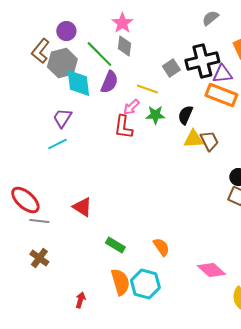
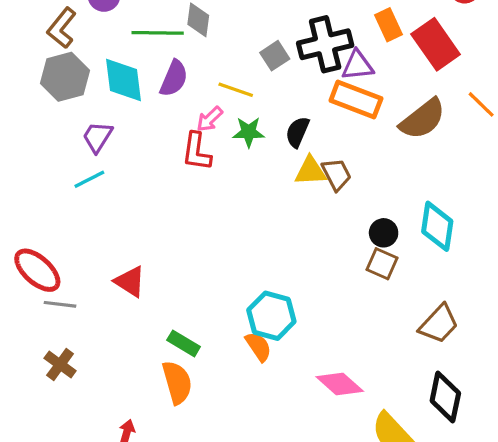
green line: (99, 54) -> (158, 33), turned -44
gray hexagon: (62, 63) -> (65, 77), moved
orange semicircle: (120, 282) -> (177, 382), moved
cyan hexagon: (145, 284) -> (271, 316), moved

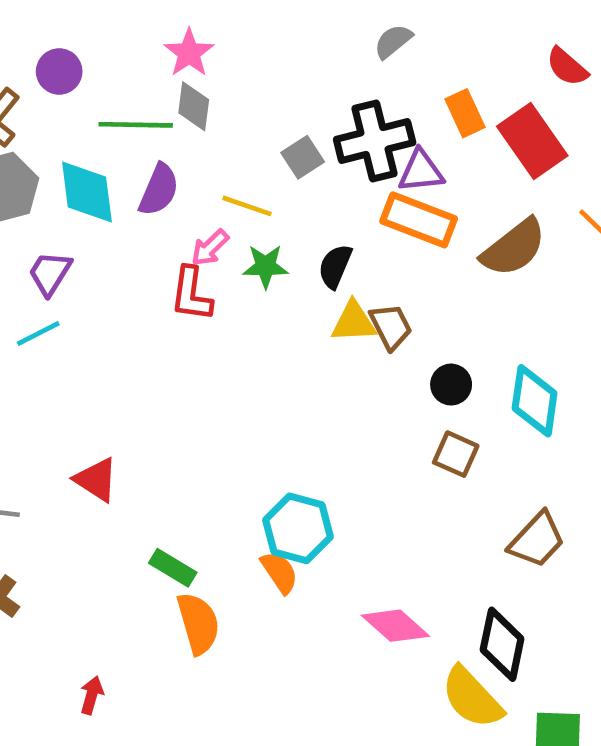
black circle: (384, 233) -> (451, 385), moved
orange semicircle: (177, 382) -> (198, 623), moved
black diamond: (445, 397) -> (502, 644), moved

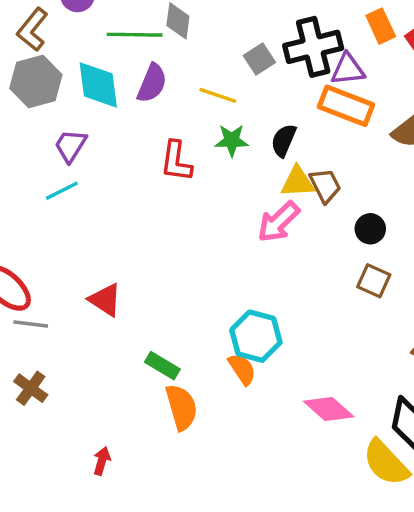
pink arrow: (210, 248) -> (278, 222), moved, size x1.5

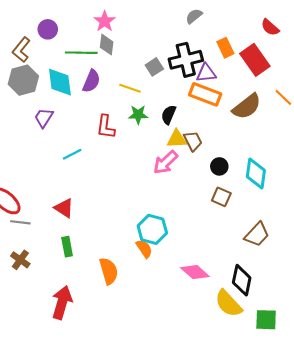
cyan line: (62, 191) -> (72, 154), moved
green rectangle: (162, 366) -> (67, 247), moved, turned 48
red arrow: (102, 461) -> (62, 302), size x2.0

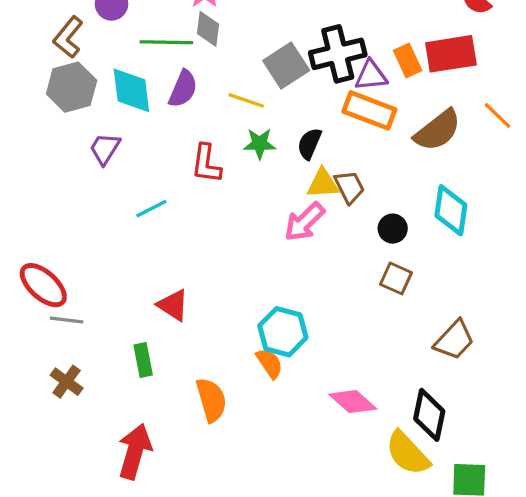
orange rectangle: (225, 48) -> (408, 61), moved
red rectangle: (255, 60) -> (451, 54), turned -64
gray square: (154, 67) -> (286, 65), size x1.5
cyan diamond: (256, 174) -> (451, 210), moved
red triangle: (64, 208) -> (173, 305), moved

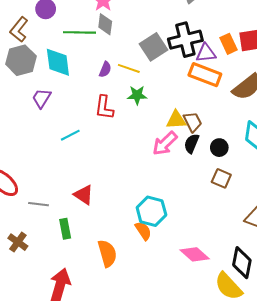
purple semicircle: (183, 89) -> (105, 69), moved, size x0.7
black semicircle: (309, 144) -> (192, 143), moved
gray line: (67, 320) -> (38, 204), moved

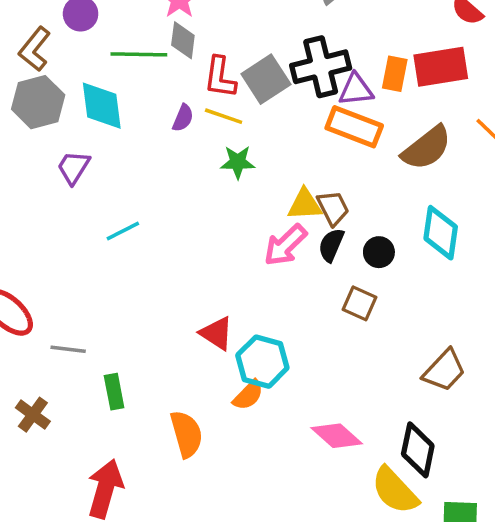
orange rectangle: (229, 44) -> (395, 74), turned 36
red L-shape: (104, 107) -> (220, 77), moved
brown square: (221, 178) -> (359, 303), moved
red triangle: (84, 195) -> (216, 333), moved
orange semicircle: (143, 231) -> (248, 395), turned 78

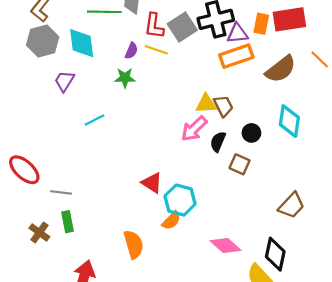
orange rectangle: (354, 127) -> (236, 56), turned -40
green star: (238, 162) -> (125, 78), moved
black semicircle: (331, 245) -> (218, 142), moved
green rectangle: (114, 392) -> (68, 222), moved

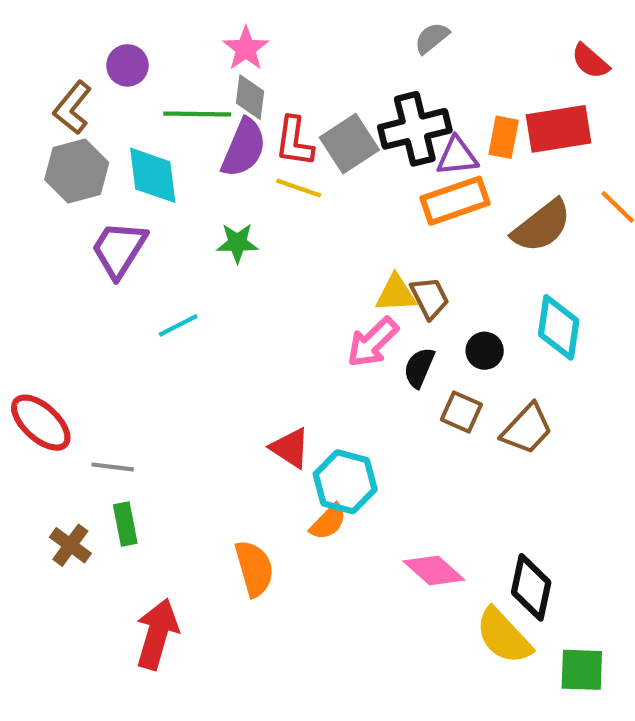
purple semicircle: (131, 51) -> (244, 148), moved, size x1.8
purple trapezoid: (64, 81) -> (119, 249), size x1.4
brown trapezoid: (291, 205) -> (527, 429), moved

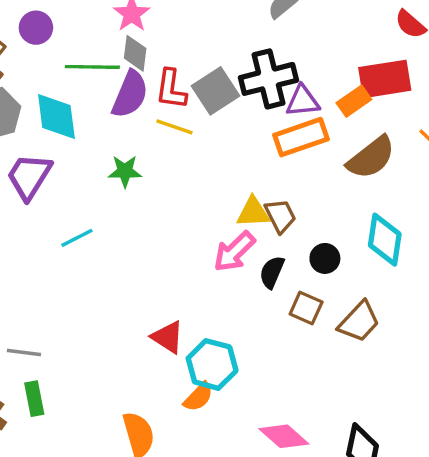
orange rectangle: (504, 137) -> (354, 101), moved, turned 44

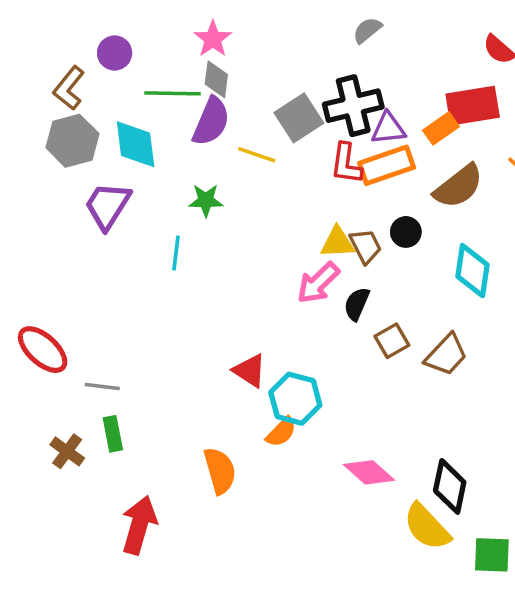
red L-shape: (171, 89) -> (346, 164), moved
cyan line: (77, 238) -> (176, 253), moved, turned -56
black circle: (325, 258) -> (406, 232), moved
brown square: (306, 308) -> (392, 341), turned 36

